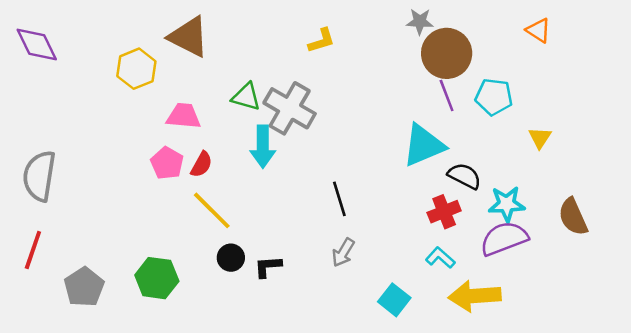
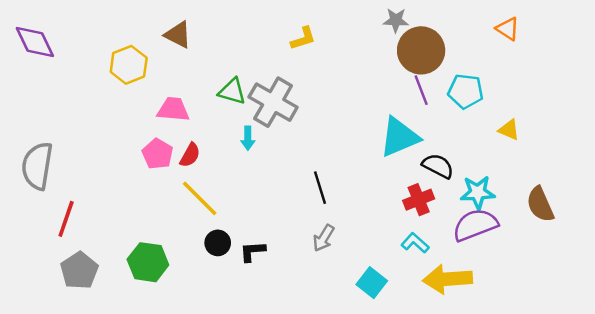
brown triangle: (189, 37) -> (178, 35), size x0.7
yellow triangle: (540, 138) -> (509, 130), turned -40
cyan arrow: (263, 147) -> (248, 138), size x0.6
red line: (33, 250) -> (66, 219), moved

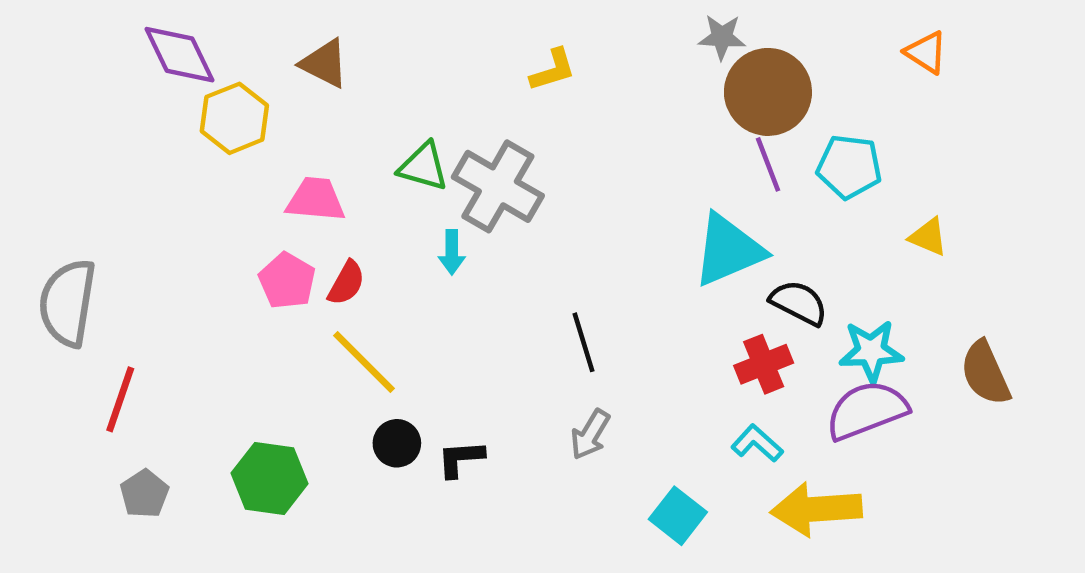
purple diamond: (35, 42) -> (180, 55), moved
gray pentagon: (79, 271) -> (144, 494), size x0.7

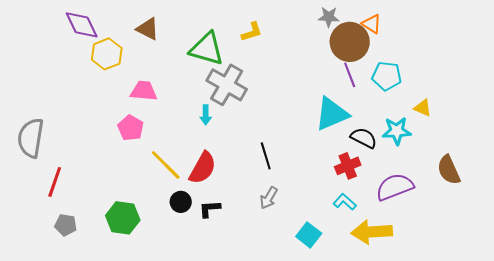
orange triangle: (926, 52) -> (372, 24), moved
green triangle: (423, 167) -> (207, 49), moved, size x1.5
red semicircle: (346, 283) -> (203, 168), moved, size x1.6
cyan star: (871, 351) -> (397, 131), moved
gray pentagon: (144, 494) -> (66, 225), turned -30

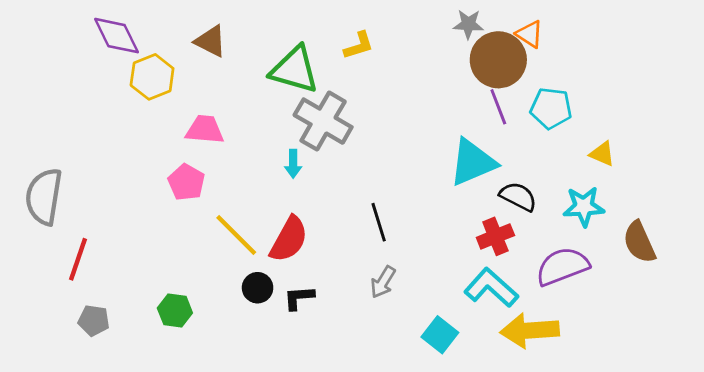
cyan star: (397, 131) -> (584, 207), moved
cyan L-shape: (345, 202) -> (491, 288), size x1.6
green hexagon: (123, 218) -> (175, 311), size x0.7

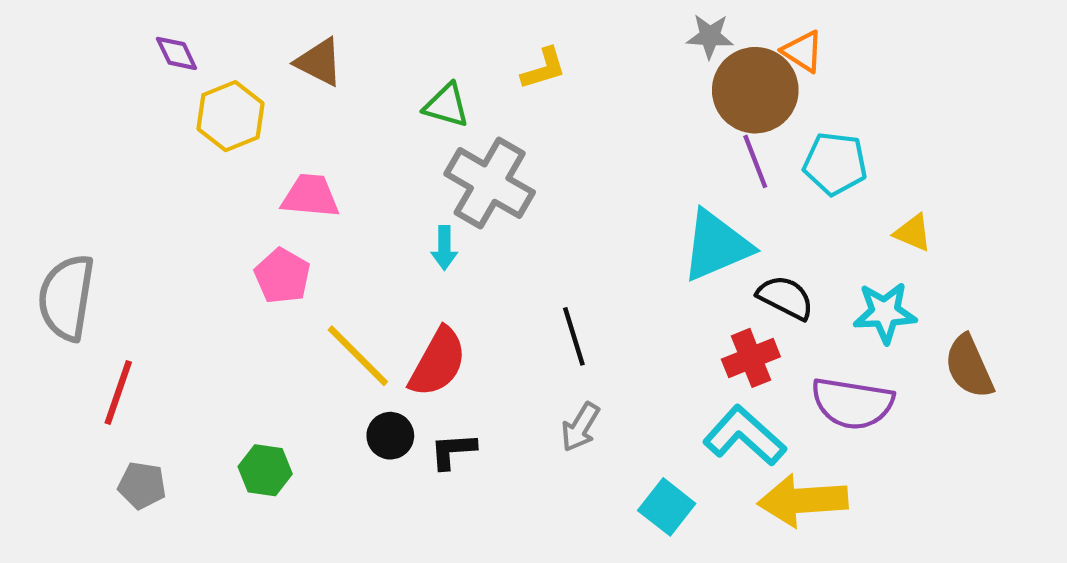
purple diamond: (116, 36) -> (177, 53), size x0.6
green triangle: (295, 70) -> (446, 105), size x0.6
purple semicircle: (562, 266) -> (852, 403), turned -150

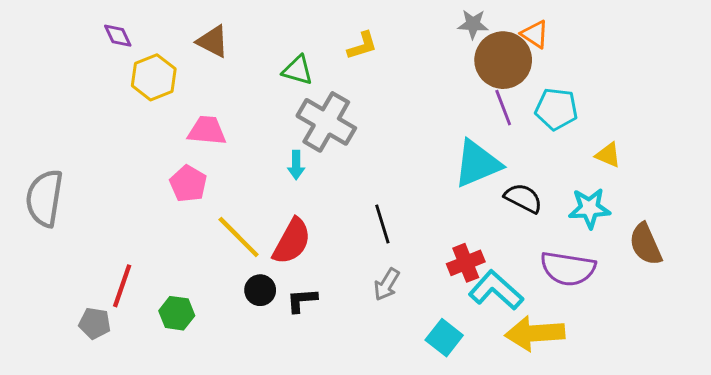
red cross: (751, 358) -> (466, 263), moved
red line: (118, 392) -> (122, 286), moved

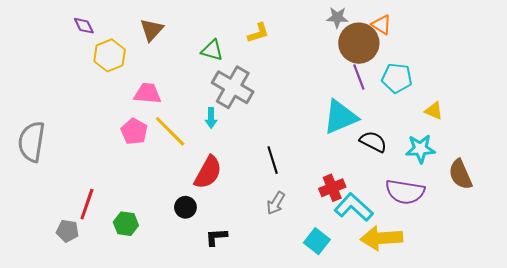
brown triangle: (213, 41) -> (152, 30), turned 45
yellow line: (239, 237) -> (170, 131), moved
black L-shape: (302, 300) -> (216, 237), moved

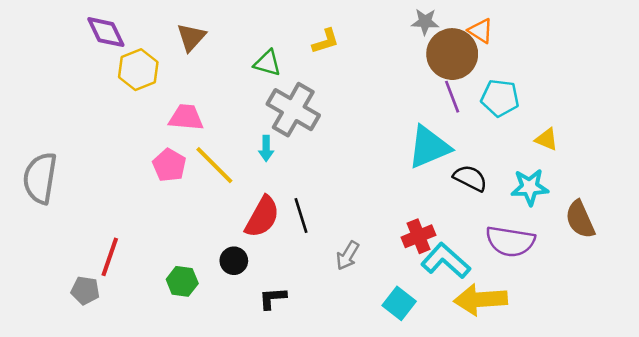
purple diamond: (84, 26) -> (106, 32), size x1.5
black line: (273, 160) -> (301, 216), moved
green hexagon: (126, 224) -> (182, 281), moved

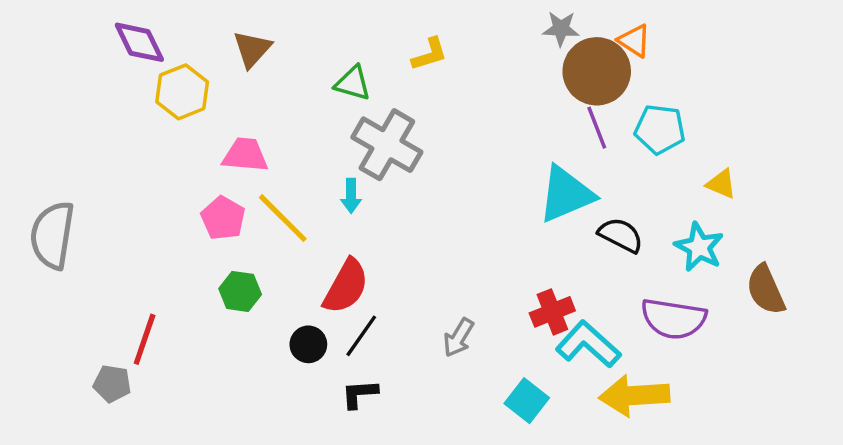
cyan star: (530, 187) -> (699, 247), turned 30
black line: (301, 216) -> (361, 336), moved, turned 52
green hexagon: (182, 281) -> (240, 291), moved

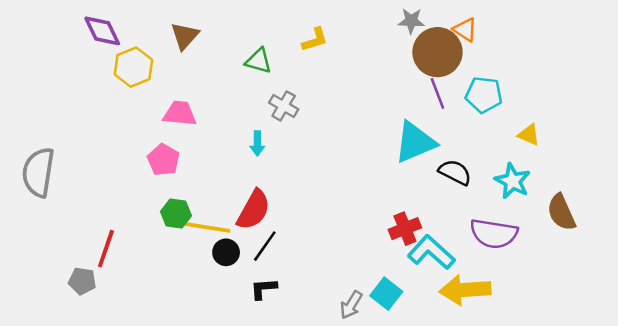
gray cross: (387, 145) -> (284, 106), size x0.6
yellow line: (283, 218) -> (207, 227), moved, turned -36
gray arrow: (459, 338) -> (351, 305), moved

